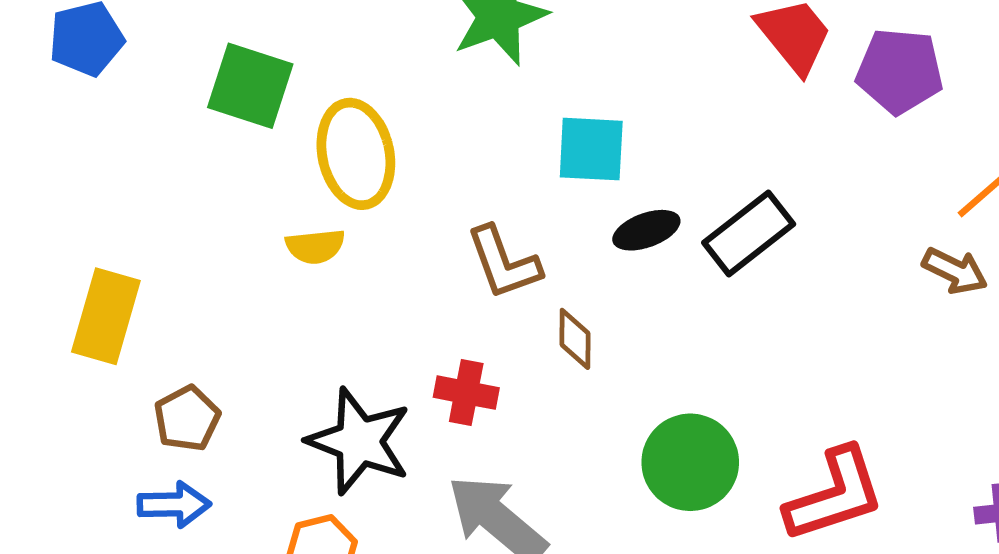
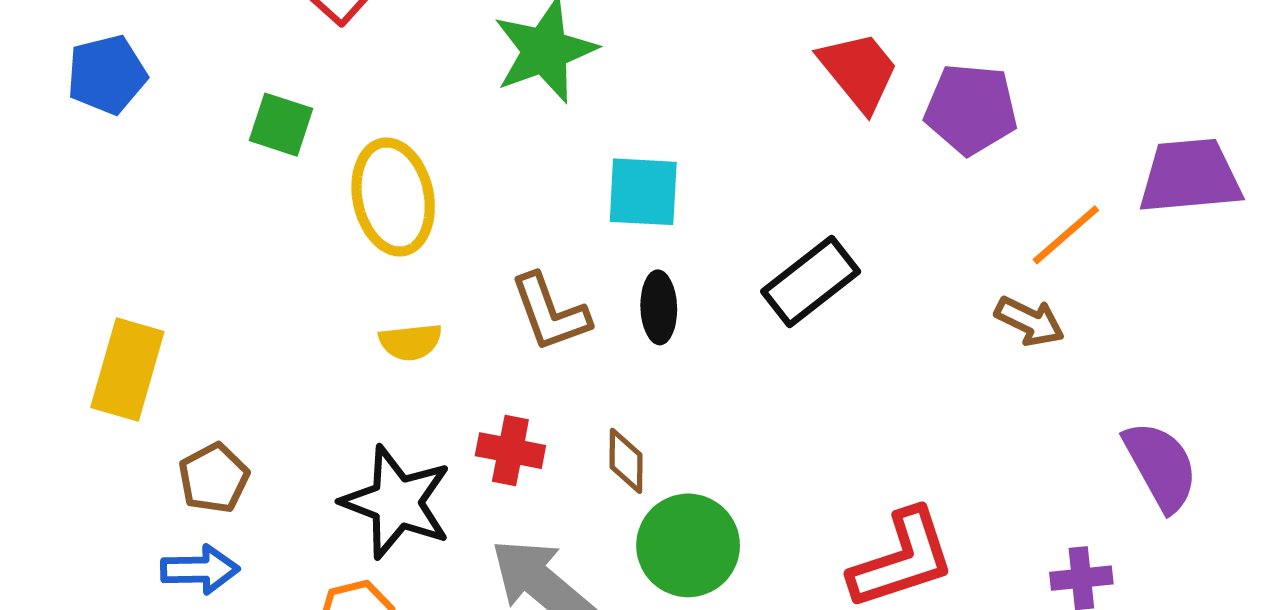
green square: (250, 86) -> (281, 125), size x0.7
black ellipse: (646, 230) -> (659, 307), moved, turned -72
yellow semicircle: (315, 246) -> (410, 342), moved
brown diamond: (575, 339) -> (626, 461), moved
green circle: (690, 462) -> (688, 545), moved

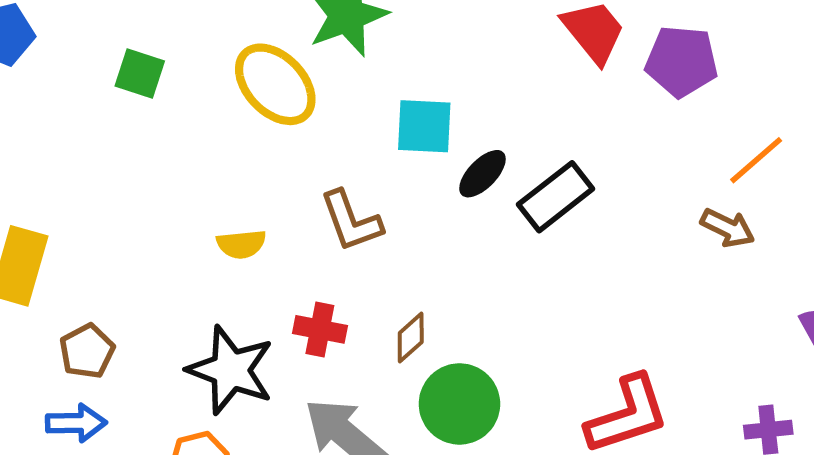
yellow ellipse: (393, 197) -> (275, 84), moved, turned -32
black ellipse: (659, 307) -> (482, 174), moved, turned 46
brown diamond: (626, 461) -> (411, 338), turned 48

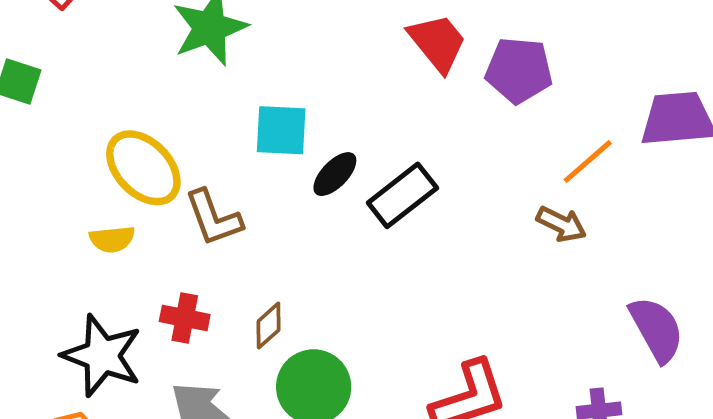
yellow ellipse: (275, 84) -> (143, 168), moved

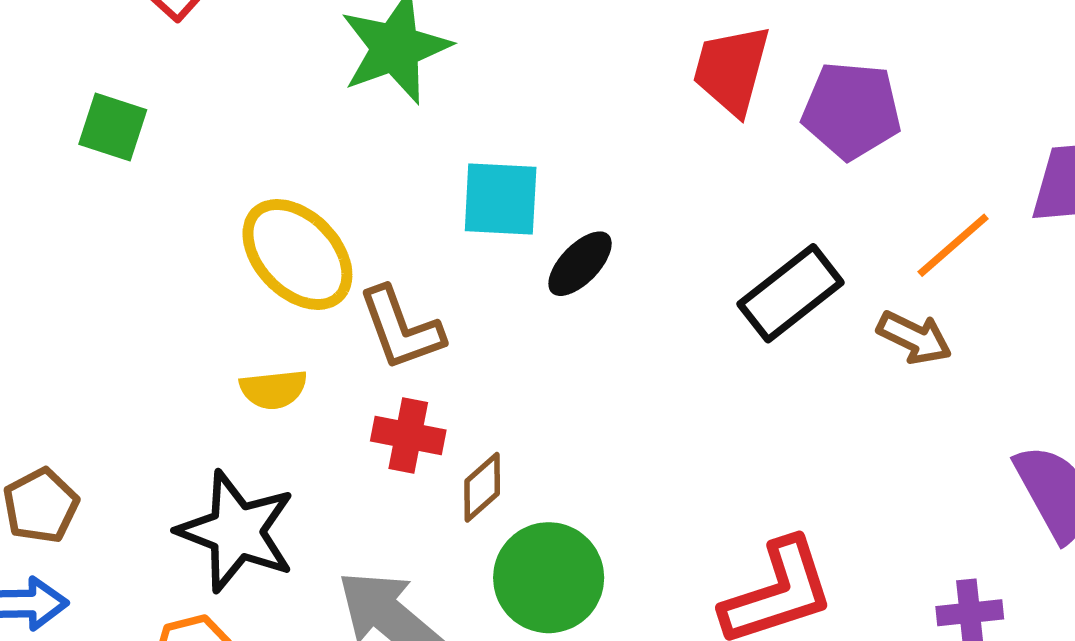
red trapezoid: (438, 43) -> (731, 70), turned -126
black rectangle: (402, 195) -> (791, 293), moved
yellow semicircle: (112, 239) -> (273, 389), moved
red cross: (185, 318) -> (408, 435), moved

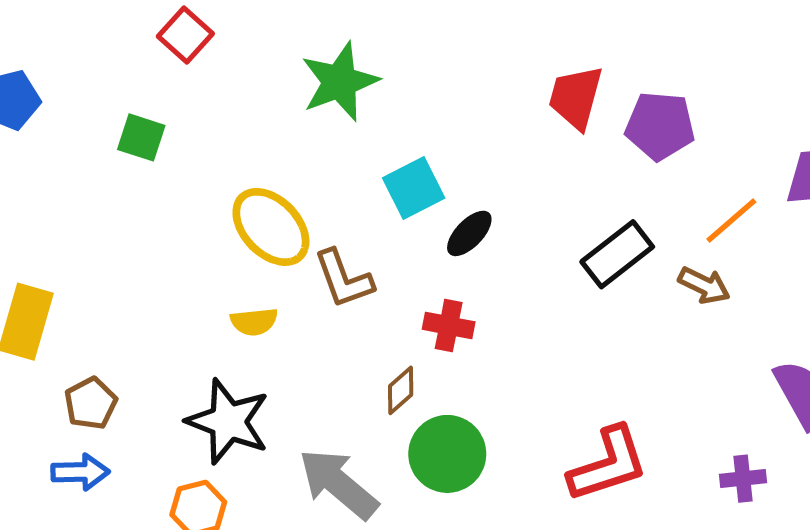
cyan square: (501, 199) -> (414, 188), turned -30
red cross: (408, 435) -> (449, 326), moved

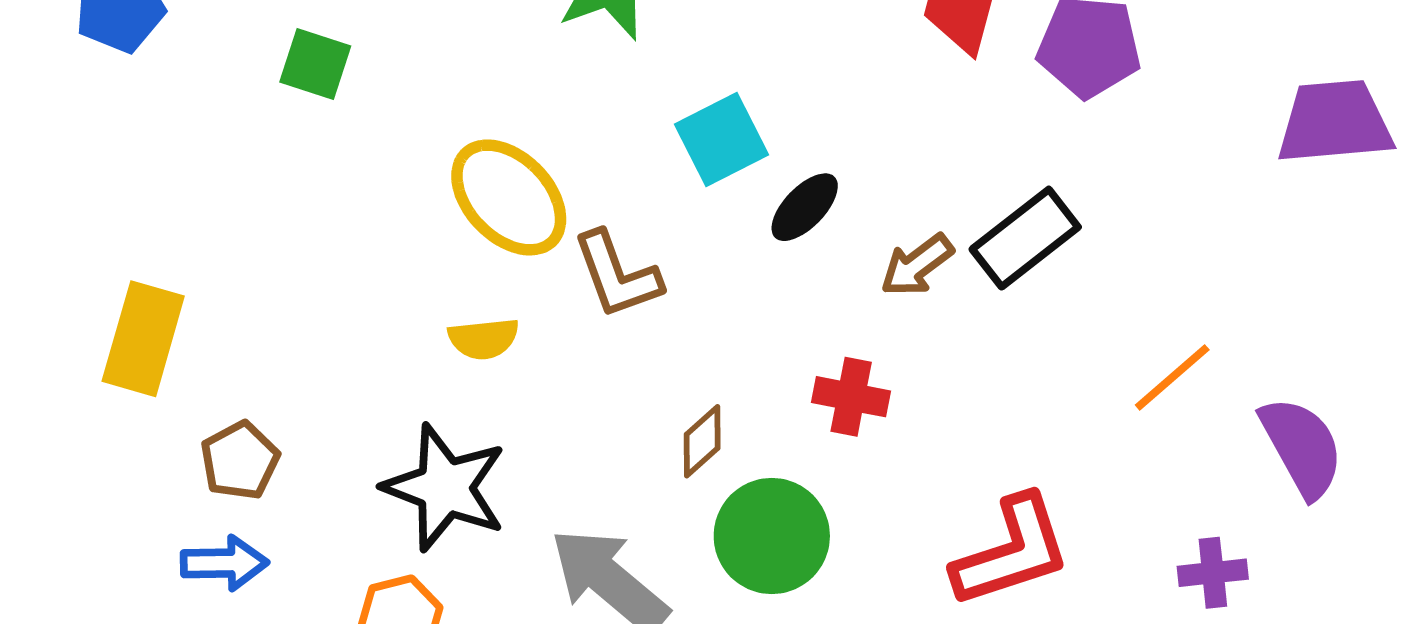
orange line: (731, 220) -> (1172, 377), moved
brown arrow: (704, 285) -> (917, 265), moved, turned 117
red cross: (449, 326) -> (851, 397), moved

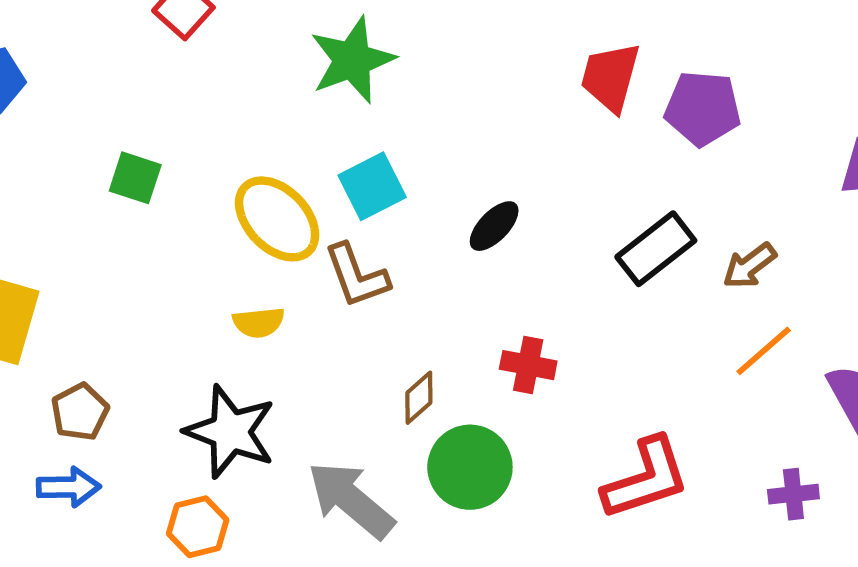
green square: (315, 64) -> (135, 178), moved
cyan square: (721, 139) -> (372, 186), moved
brown arrow: (917, 265) -> (749, 266), moved

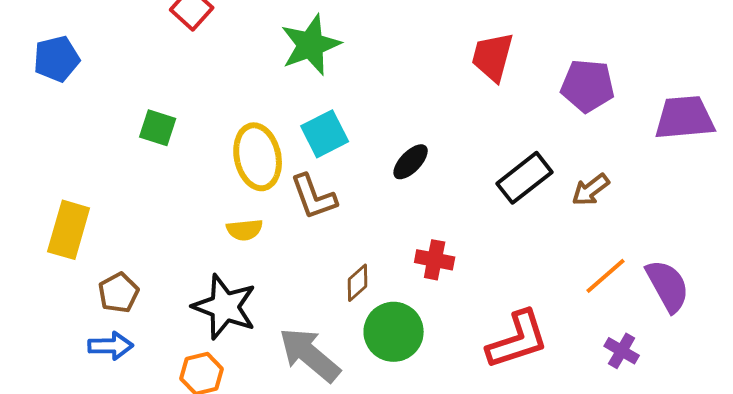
purple pentagon: (703, 108) -> (588, 86), moved
yellow ellipse: (277, 219) -> (258, 157), turned 32
orange line: (764, 351) -> (606, 276), moved
purple cross: (793, 494) -> (622, 351), turned 36

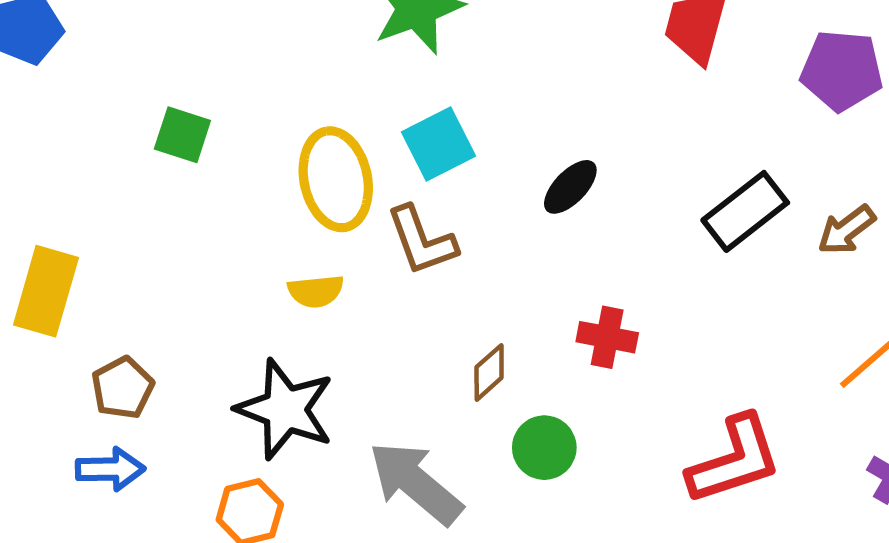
green circle: (394, 332) -> (544, 448), size x0.7

